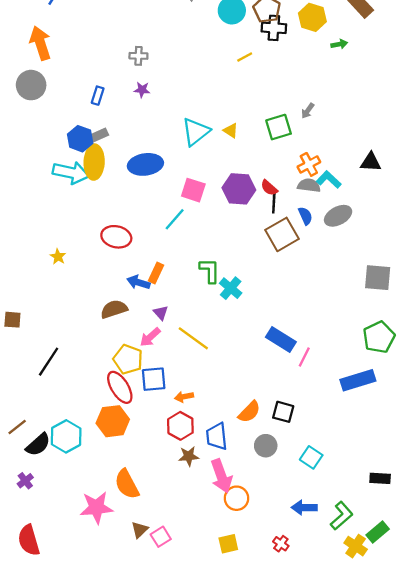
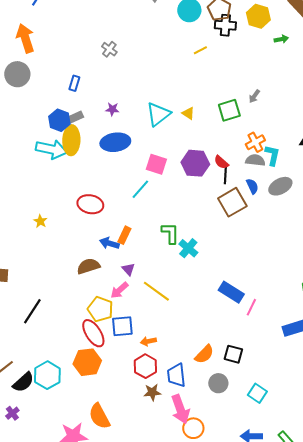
gray cross: (138, 56) -> (109, 49), turned 35
purple star: (142, 90) -> (112, 109), moved
cyan L-shape: (329, 180) -> (272, 155), turned 60

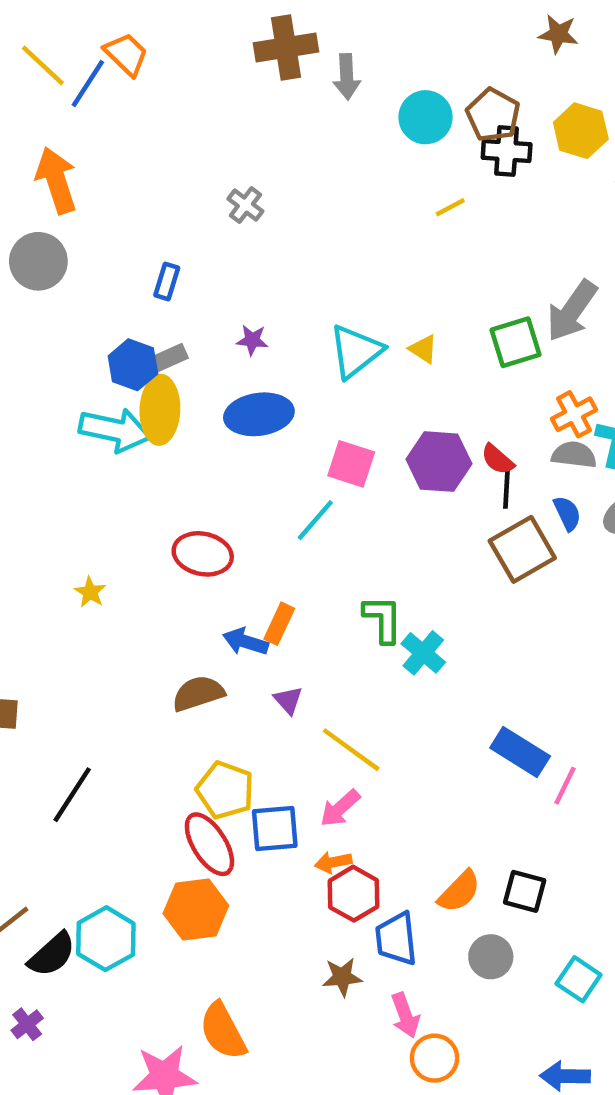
gray arrow: (254, 96) -> (572, 311), size x2.0
pink arrow: (119, 290) -> (340, 808), moved
red hexagon: (145, 366) -> (353, 894), moved
pink arrow: (180, 409) -> (405, 1015), size x0.7

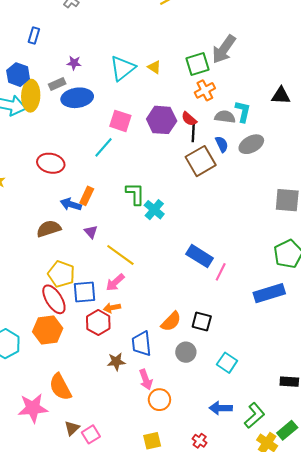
gray rectangle: (169, 358) -> (57, 84), moved
orange cross: (574, 414) -> (205, 90), moved
red hexagon: (353, 894) -> (98, 323), moved

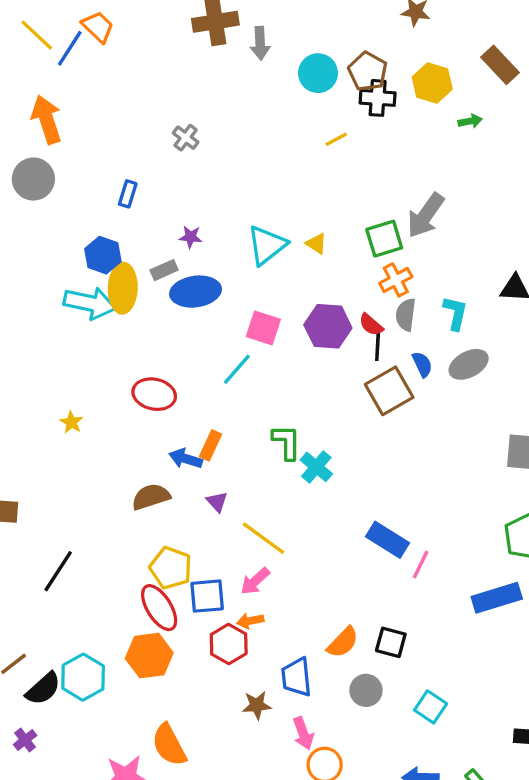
gray semicircle: (225, 117) -> (406, 315), moved, turned -90

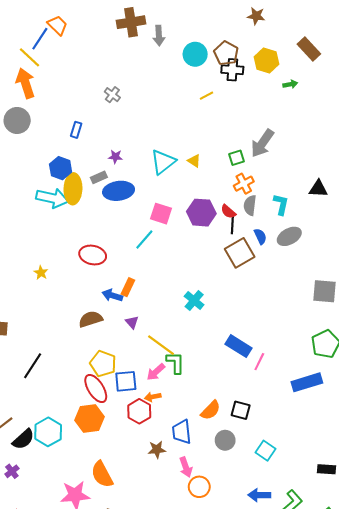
yellow line: (37, 35) -> (30, 57), moved
green square: (384, 239) -> (236, 158), size x0.7
green L-shape: (287, 442) -> (175, 363), moved

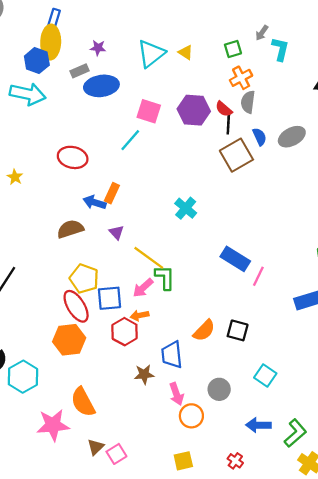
gray arrow: (262, 143) -> (262, 33), size x0.5
yellow ellipse: (73, 189) -> (51, 42), moved
cyan L-shape: (281, 204) -> (280, 49), moved
cyan hexagon: (48, 432) -> (23, 377), moved
gray circle: (225, 440) -> (219, 389), moved

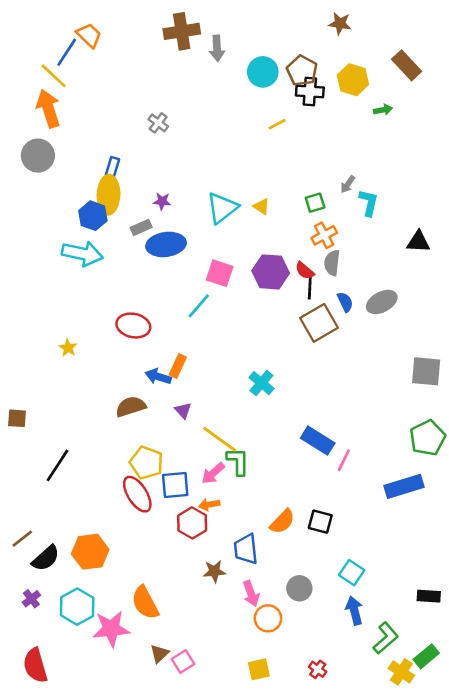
orange hexagon: (69, 340) -> (90, 552), moved
cyan hexagon: (23, 377) -> (77, 607), moved
blue arrow: (258, 425) -> (354, 611), moved, turned 75

